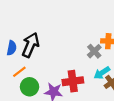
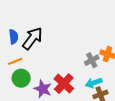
blue semicircle: (12, 48) -> (14, 37), turned -32
red cross: (73, 81) -> (64, 84), turned 36

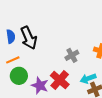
black arrow: (32, 38) -> (29, 38), turned 120
gray cross: (92, 60) -> (72, 55), moved

